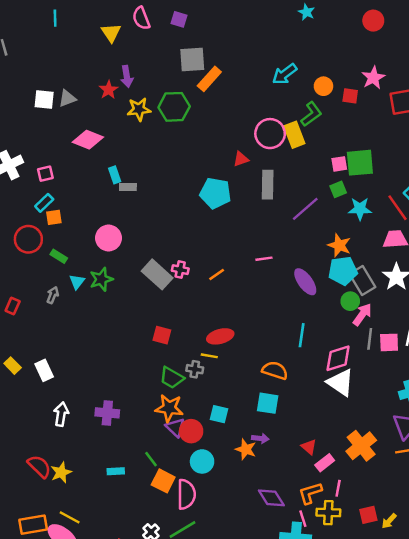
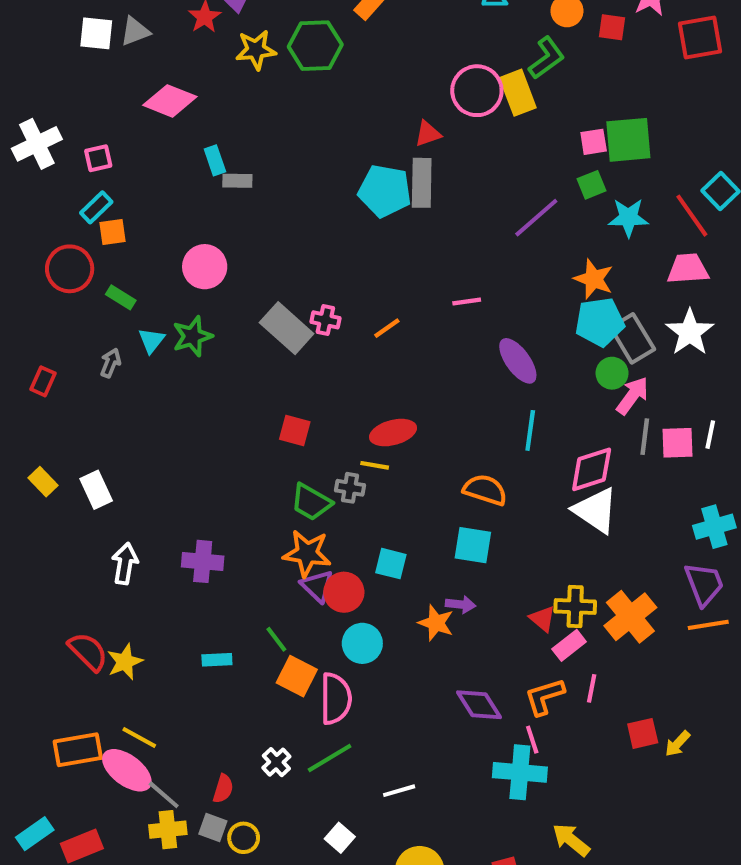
gray rectangle: (268, 185) -> (422, 183), moved
purple ellipse: (305, 282) -> (518, 361), moved
yellow cross: (328, 513) -> (575, 607), moved

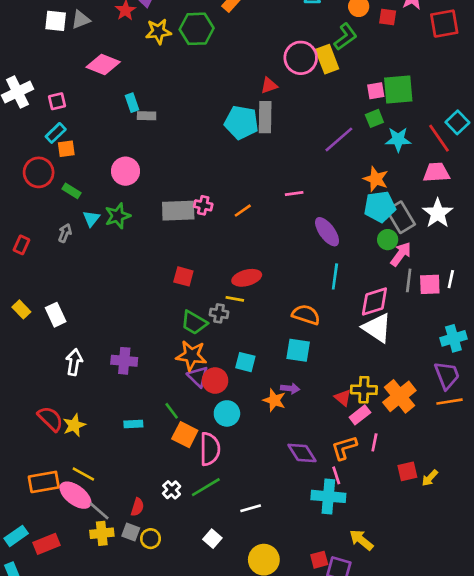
gray rectangle: (287, 328) -> (178, 211), turned -44

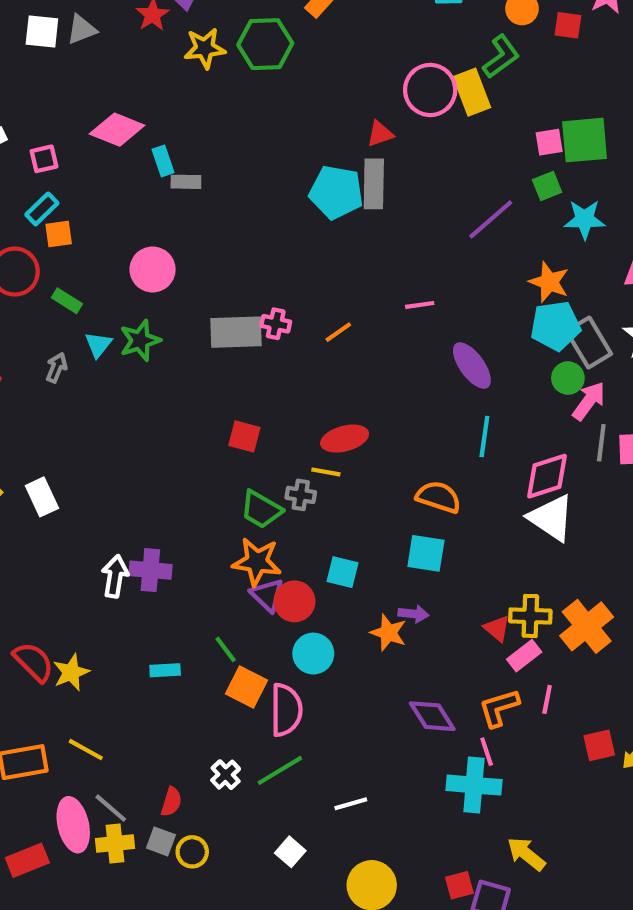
pink diamond: (103, 64) -> (117, 130), moved
white arrow: (74, 362) -> (115, 576), moved
pink ellipse: (75, 495) -> (73, 825), moved, turned 40

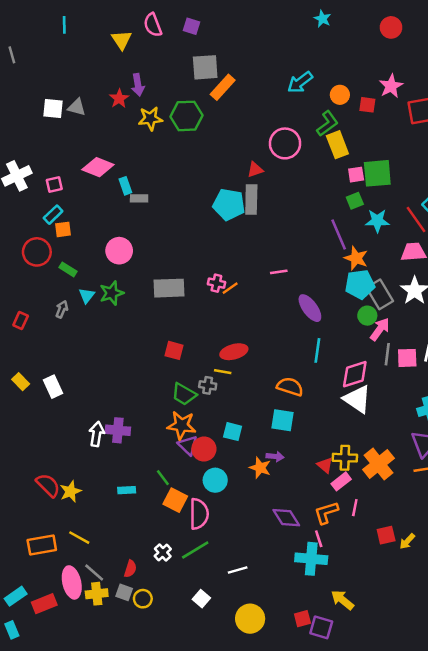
gray triangle: (82, 29) -> (77, 107), turned 36
yellow rectangle: (472, 92) -> (337, 145), moved
purple line: (491, 219) -> (339, 234), moved, turned -72
pink cross: (276, 324) -> (216, 283), moved

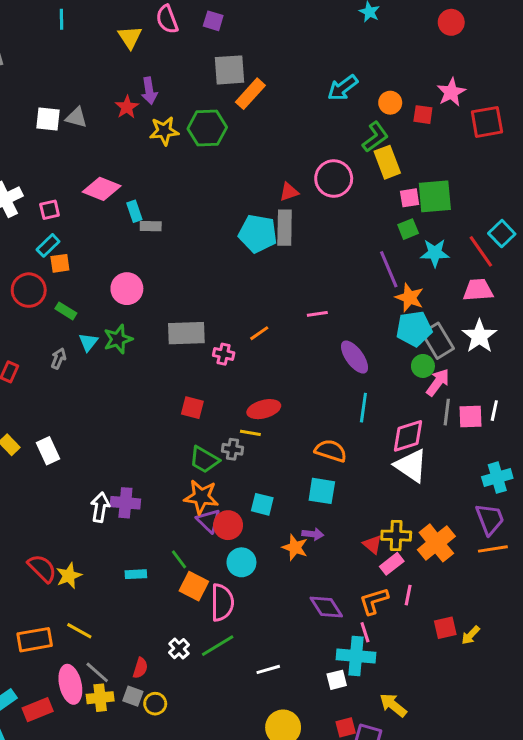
pink circle: (285, 143) -> (334, 179), moved
pink cross: (216, 283) -> (224, 354), moved
white square: (201, 599) -> (337, 680), moved, turned 35

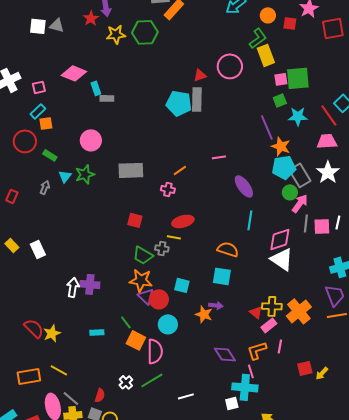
pink cross: (224, 354) -> (168, 189), moved

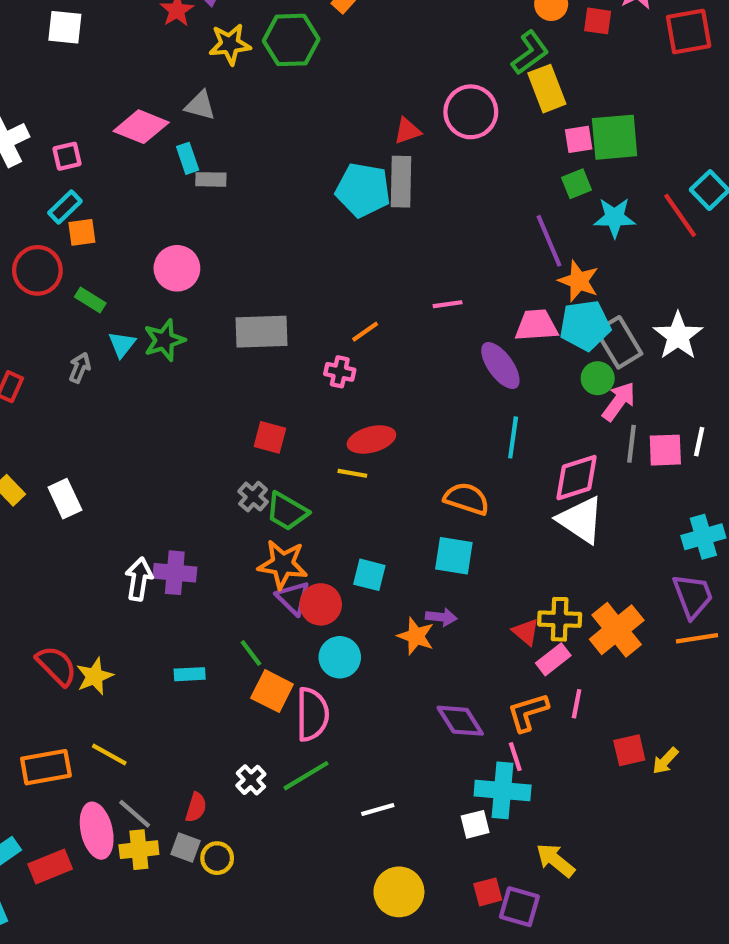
gray triangle: (57, 25) -> (200, 105), moved
pink trapezoid: (327, 141) -> (536, 325), moved
gray cross: (162, 248) -> (253, 497), moved, turned 32

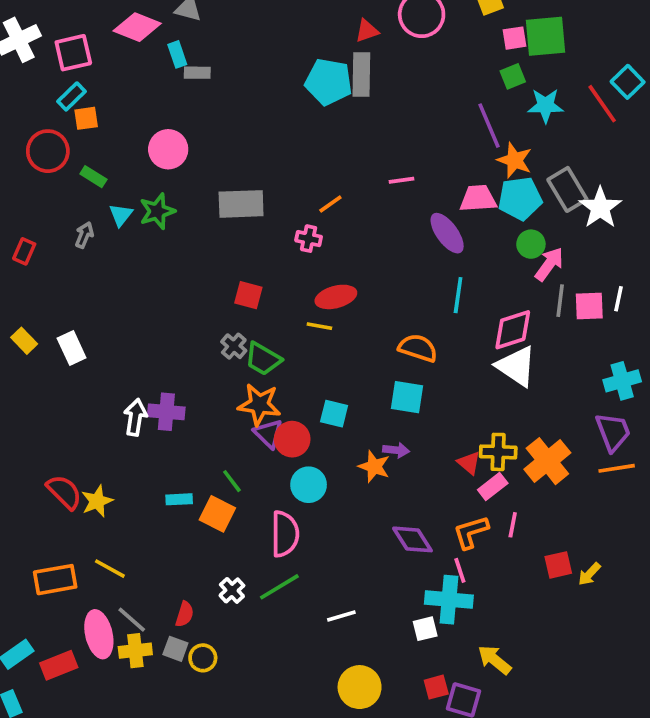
pink square: (67, 156) -> (73, 53), size x1.5
gray rectangle: (619, 342) -> (567, 189), moved
orange square: (272, 691) -> (217, 514), moved

